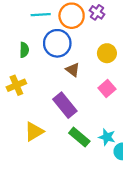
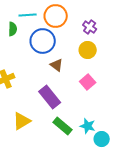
purple cross: (97, 12) -> (90, 27), moved
green semicircle: (24, 50) -> (13, 29), moved

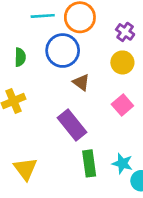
green semicircle: (13, 29) -> (20, 57), moved
yellow triangle: (22, 121) -> (25, 169), moved, turned -36
green rectangle: (63, 126) -> (89, 163), turned 42

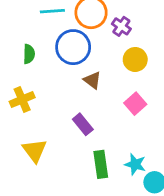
purple cross: (125, 32) -> (121, 26), moved
purple rectangle: (72, 125) -> (83, 124), size x0.7
yellow triangle: (25, 169) -> (34, 151), moved

